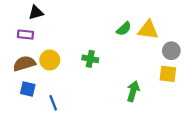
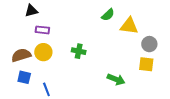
green semicircle: (124, 29) -> (108, 15), moved
purple rectangle: (25, 35) -> (42, 30), moved
green arrow: (133, 91) -> (116, 79), turned 96

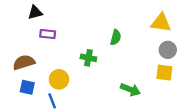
green semicircle: (108, 15) -> (116, 37), moved, turned -32
yellow triangle: (129, 26) -> (161, 23), moved
yellow circle: (43, 52) -> (59, 79), moved

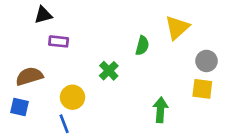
yellow triangle: (161, 23) -> (177, 27), moved, turned -50
green cross: (88, 58) -> (109, 71), turned 35
blue square: (27, 87) -> (19, 107), moved
green arrow: (130, 90) -> (160, 110), turned -108

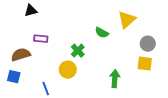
purple rectangle: (59, 41) -> (41, 39), moved
green semicircle: (142, 46) -> (102, 33), turned 104
yellow circle: (73, 97) -> (68, 70), moved

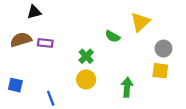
brown semicircle: (21, 55) -> (21, 40), moved
yellow circle: (68, 70) -> (86, 79), moved

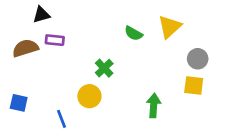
green semicircle: (113, 36) -> (134, 33), moved
purple rectangle: (45, 43) -> (55, 40), moved
yellow circle: (86, 79) -> (89, 96), moved

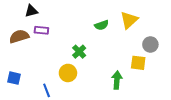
green semicircle: (134, 33) -> (102, 25), turned -48
yellow square: (194, 85) -> (138, 63), moved

